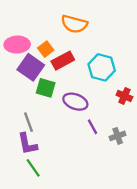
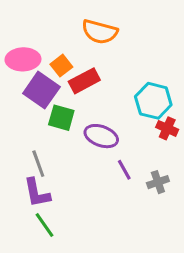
cyan hexagon: (102, 67) -> (153, 101), moved

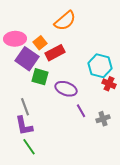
orange semicircle: (100, 32) -> (65, 21), turned -55

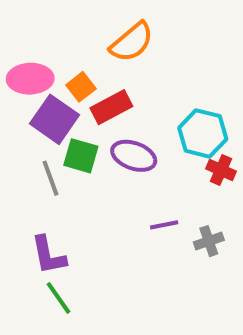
purple ellipse: (66, 89) -> (134, 156), moved
gray line: (25, 107) -> (50, 178), moved
purple line: (81, 111) -> (164, 225), turned -72

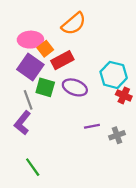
pink ellipse: (30, 79) -> (30, 40), moved
purple L-shape: (48, 255) -> (22, 123), moved, turned 50

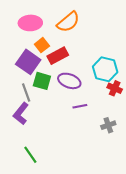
pink ellipse: (30, 40) -> (30, 23), moved
purple line: (92, 126) -> (80, 106), moved

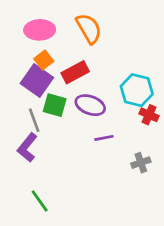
orange semicircle: (68, 22) -> (89, 28), turned -80
orange square: (42, 45) -> (44, 60), moved

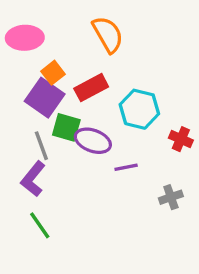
pink ellipse: (40, 30) -> (25, 38), moved
cyan hexagon: (137, 90) -> (139, 109), moved
purple ellipse: (90, 105) -> (93, 141), moved
green line: (40, 201) -> (40, 225), moved

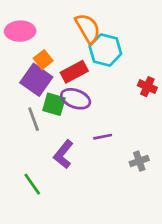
cyan hexagon: (139, 109) -> (105, 50), moved
red cross: (181, 139) -> (147, 87), moved
purple ellipse: (93, 141) -> (76, 99), moved
purple L-shape: (33, 179) -> (63, 154), moved

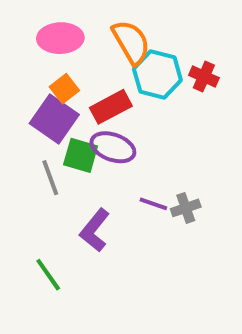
pink ellipse: (20, 31) -> (60, 38), moved
red cross: (147, 87) -> (204, 76), moved
purple line: (103, 137) -> (153, 204), turned 30
gray cross: (139, 161) -> (186, 208), moved

